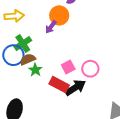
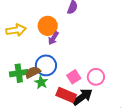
orange circle: (59, 15) -> (48, 26), moved
green cross: (23, 44) -> (19, 73), moved, turned 30
blue circle: (13, 55) -> (46, 65), moved

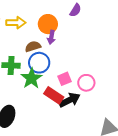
purple arrow: (53, 38) -> (51, 37), turned -32
brown semicircle: (33, 72) -> (33, 46), moved
green star: (41, 82) -> (31, 78), size x1.5

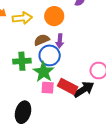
purple arrow: (51, 37) -> (60, 41), moved
pink square: (64, 79) -> (48, 88), moved, turned 32

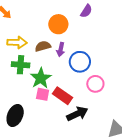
yellow arrow: (22, 18) -> (17, 42), moved
blue circle: (50, 55) -> (80, 62), moved
black arrow: (84, 89) -> (77, 114), moved

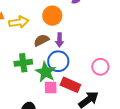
yellow arrow: (17, 42) -> (19, 22), moved
blue circle: (80, 62) -> (58, 61), moved

